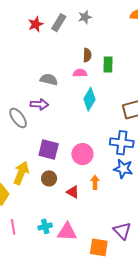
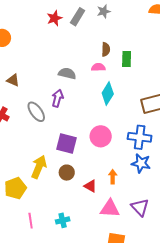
purple arrow: (39, 104) -> (58, 98), turned -78
pink circle: (82, 154) -> (101, 136), moved
purple triangle: (122, 231) -> (140, 207), moved
pink triangle: (67, 232) -> (110, 209), moved

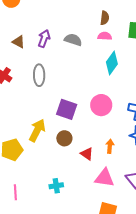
brown semicircle: (106, 49) -> (105, 18), moved
purple arrow: (58, 98) -> (44, 39), moved
gray ellipse: (36, 112) -> (39, 75), turned 30
pink line: (31, 221) -> (15, 192), moved

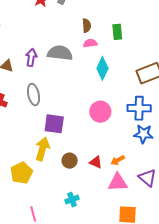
gray semicircle: (73, 40) -> (60, 53), size x1.4
purple square: (67, 109) -> (54, 124), moved
brown circle: (64, 138) -> (70, 161), moved
orange arrow: (110, 146) -> (118, 160), moved, turned -112

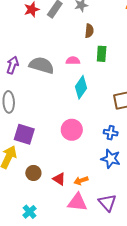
brown semicircle: (87, 26) -> (89, 31), moved
blue cross: (139, 108) -> (111, 133), size x0.6
cyan cross: (72, 200) -> (30, 212), turned -32

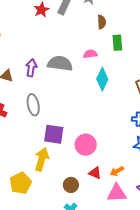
pink circle: (72, 130) -> (86, 145), moved
brown circle: (33, 173) -> (71, 185), moved

